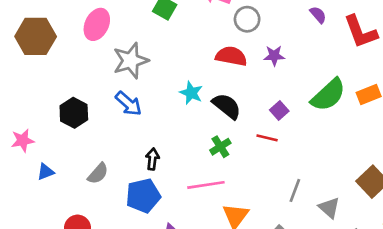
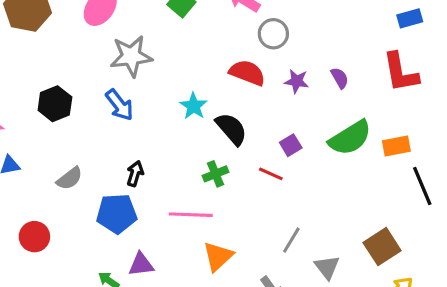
purple semicircle: (318, 15) -> (340, 78), moved

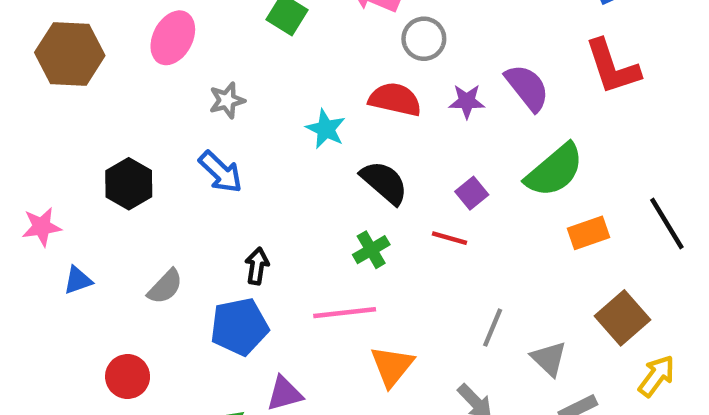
gray star: (131, 56) -> (227, 100), size x0.6
purple semicircle: (340, 78) -> (527, 88), size x1.6
cyan star: (194, 106) -> (326, 129), moved
orange rectangle: (396, 146) -> (588, 233), moved

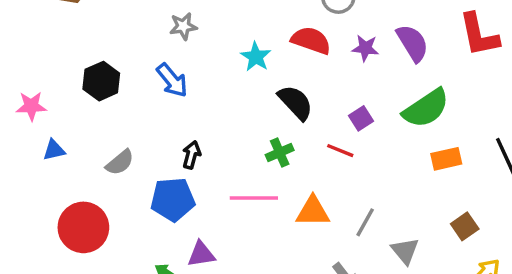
brown square: (623, 318) -> (465, 226), size x0.7
orange triangle: (392, 366) -> (313, 211), moved, turned 45
red circle: (128, 376) -> (83, 227), size x1.5

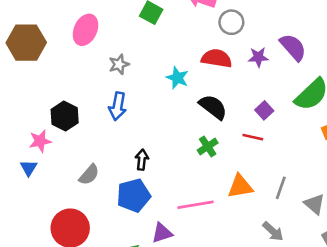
blue arrow: (172, 80) -> (118, 106), turned 60
pink star: (31, 106) -> (40, 141), moved
blue triangle: (54, 150) -> (29, 168), moved, turned -36
pink line: (254, 198) -> (196, 205), moved

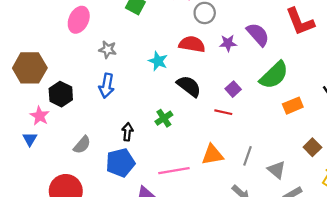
brown hexagon: (26, 43) -> (30, 68), moved
gray star: (119, 64) -> (108, 50), turned 30
pink star: (40, 141) -> (40, 116), turned -30
green cross: (208, 146) -> (164, 118), moved

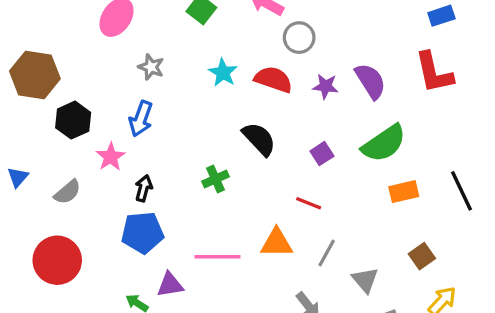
cyan star: (158, 61) -> (223, 73), moved
red line: (223, 112) -> (309, 203), moved
pink star: (40, 116) -> (111, 157), moved
black arrow: (127, 132) -> (144, 188), moved
gray semicircle: (82, 145) -> (67, 192), moved

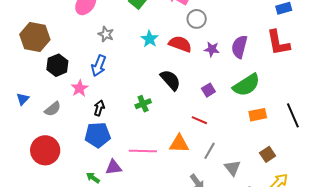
purple semicircle: (370, 81) -> (239, 47), turned -135

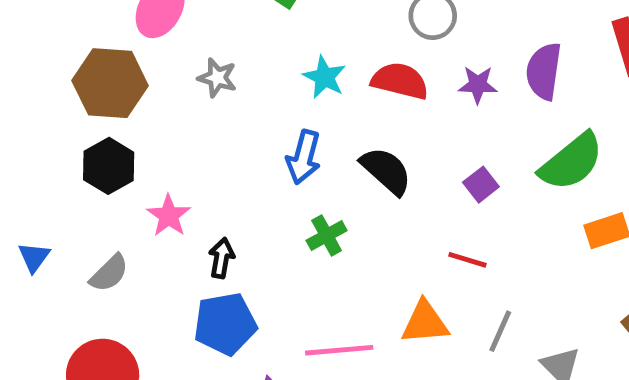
brown hexagon: (35, 37) -> (110, 83), moved
blue arrow: (99, 66) -> (304, 157), moved

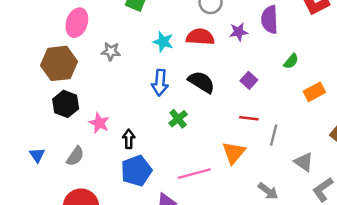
green semicircle: (571, 162) -> (291, 61), size x0.5
orange triangle: (425, 322) -> (234, 153), turned -35
gray line: (500, 331) -> (274, 135), moved

